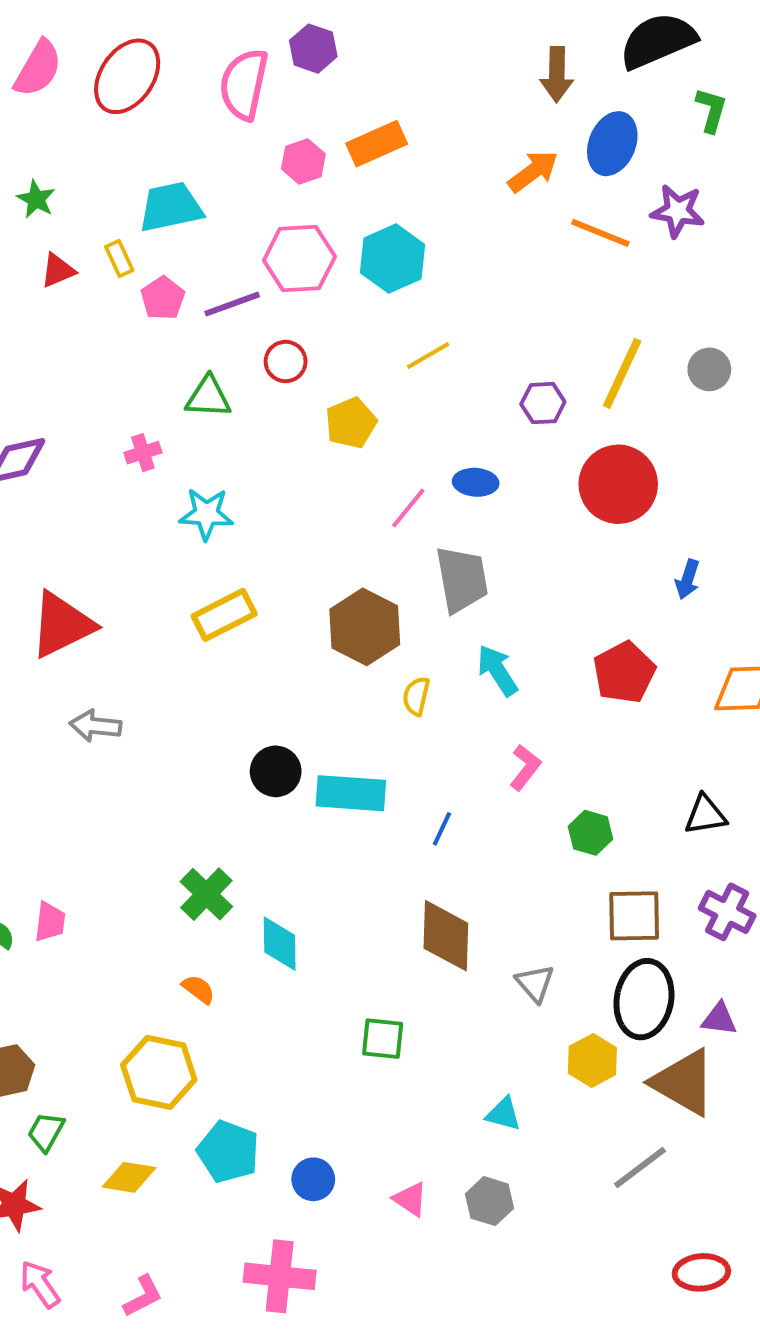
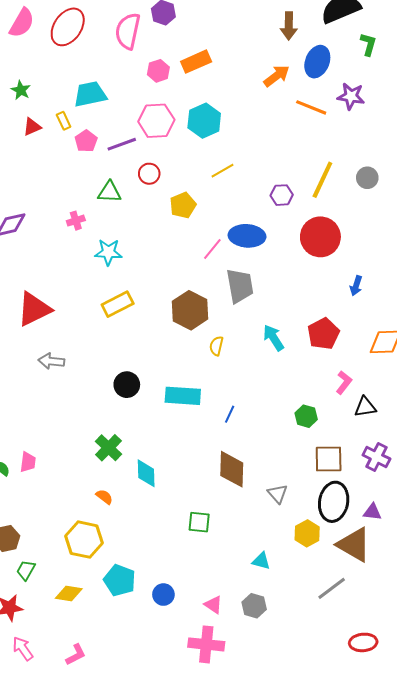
blue ellipse: (476, 482) -> (247, 236), size x1.6
cyan arrow: (497, 670) -> (274, 338), moved
pink L-shape: (525, 767) -> (344, 383), moved
black circle: (276, 771) -> (127, 385), moved
pink cross: (280, 1276) -> (206, 644), moved

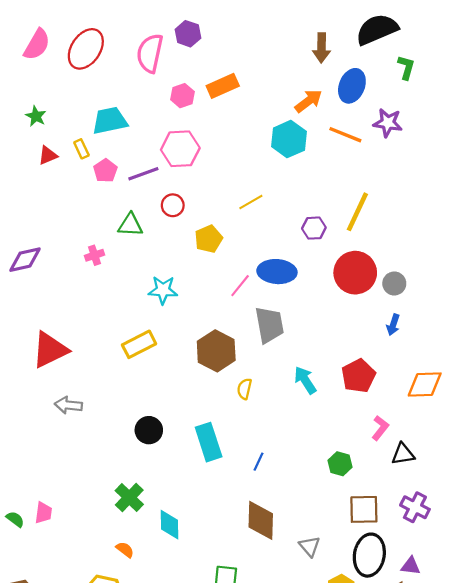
cyan hexagon: (204, 121) -> (289, 139), moved
gray circle: (367, 178) -> (394, 283), moved
cyan star: (108, 252) -> (163, 290), moved
cyan rectangle: (183, 396) -> (209, 442), turned 68

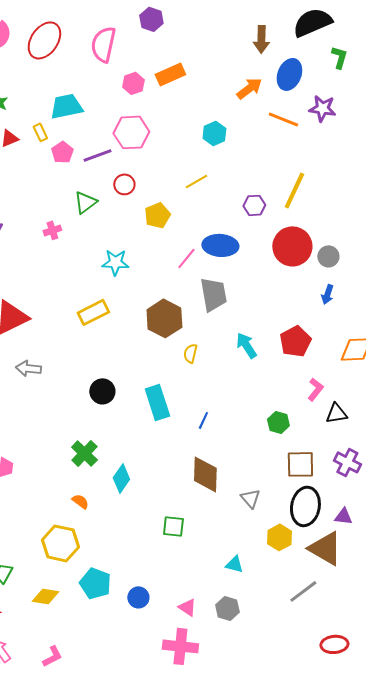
purple hexagon: (188, 34) -> (151, 19), moved
cyan hexagon: (289, 139) -> (214, 133), moved, size x0.7
green triangle: (130, 225) -> (85, 202), turned -40
cyan diamond: (169, 525) -> (121, 478), turned 36

